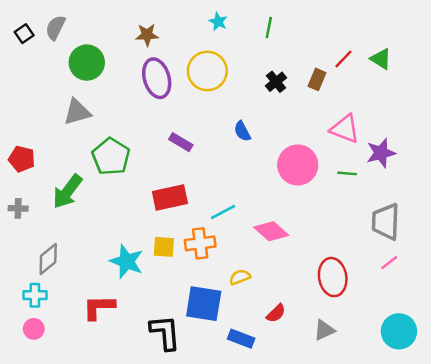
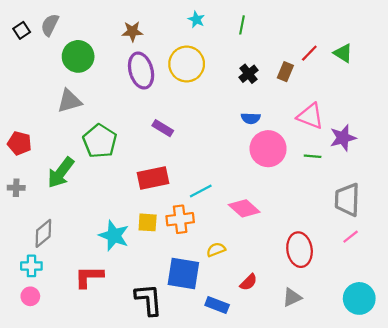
blue semicircle: (242, 131) -> (251, 118), moved, turned -60

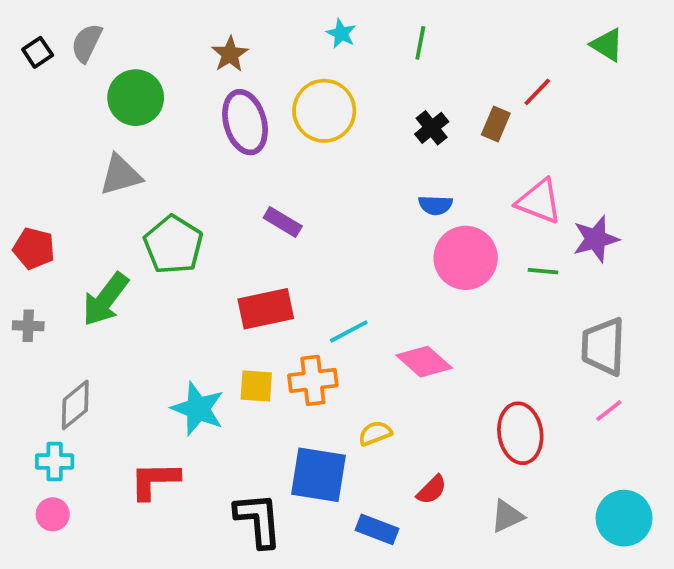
brown star: (132, 31) -> (230, 54), turned -30
green triangle: (343, 53) -> (607, 45), moved

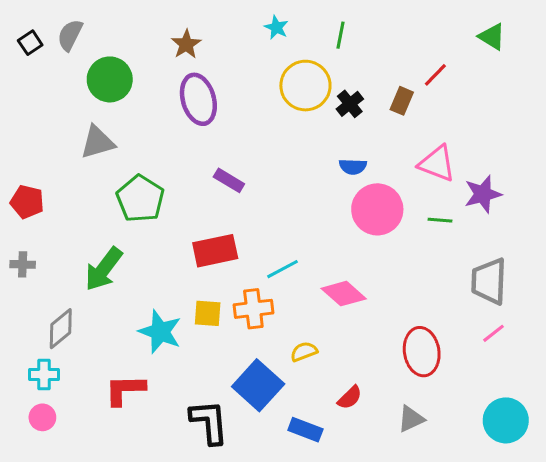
yellow circle: (324, 111) -> (305, 86), moved
green arrow: (105, 299) -> (104, 269), moved
blue square: (319, 475) -> (258, 385), turned 33

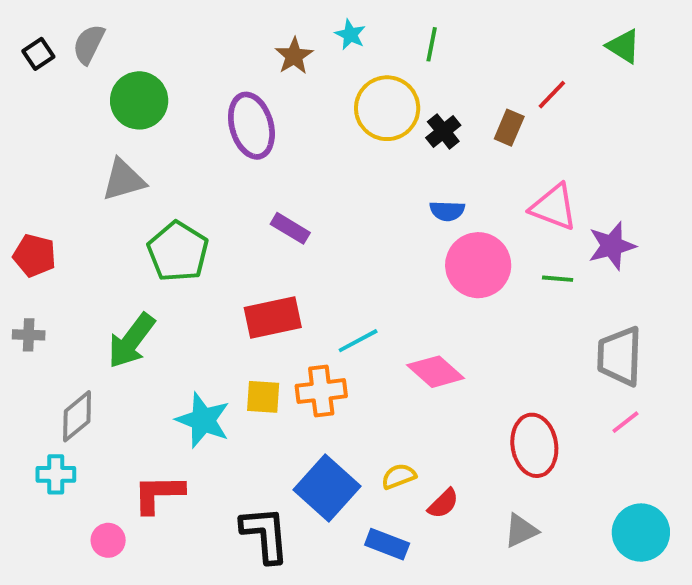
brown star: (186, 44) -> (294, 56), moved
yellow semicircle: (304, 352) -> (399, 476), moved
pink circle: (42, 417) -> (108, 540), moved

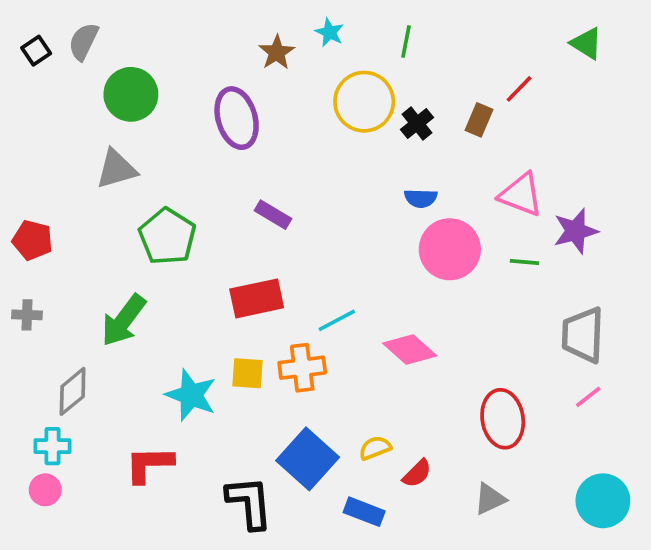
pink circle: (108, 540) -> (45, 490), moved

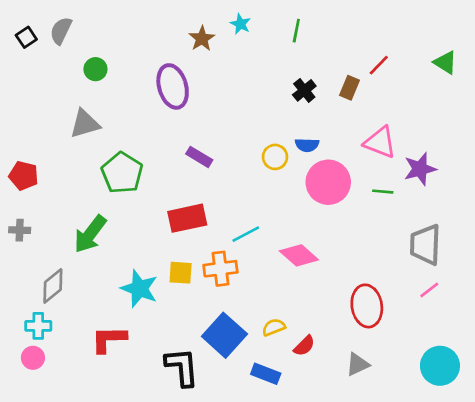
green triangle: (587, 43) -> (445, 63), moved
green circle: (131, 94) -> (95, 69), size x0.6
yellow circle: (364, 102) -> (275, 157), moved, size x0.6

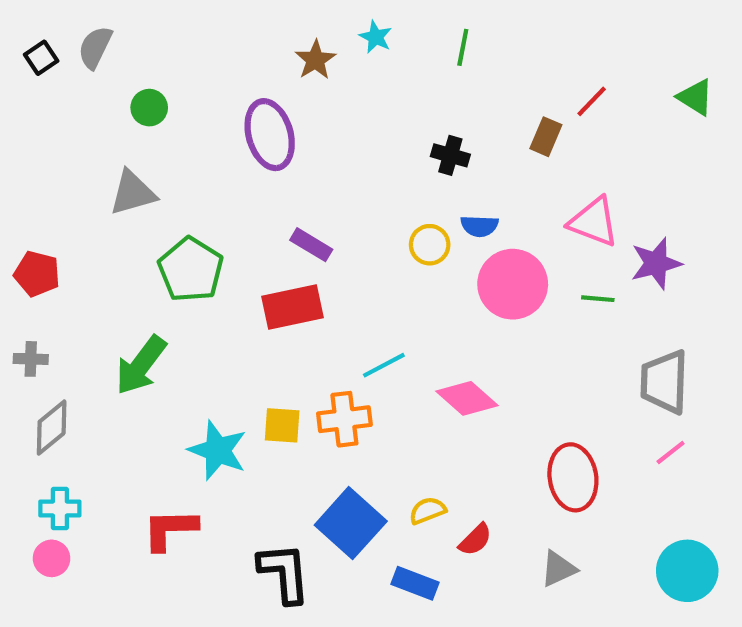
black cross: (304, 90) -> (450, 155), moved, turned -35
red rectangle: (187, 218) -> (292, 307), moved
gray diamond: (53, 286) -> (52, 428), moved

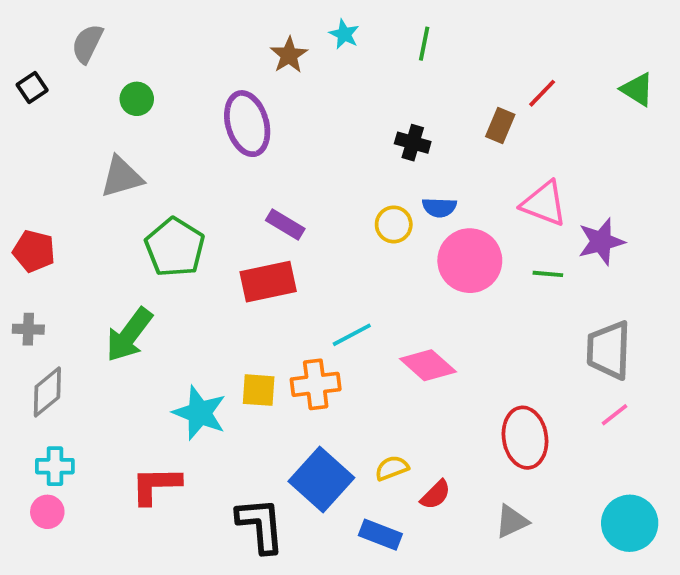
black square: (41, 58) -> (32, 87), moved

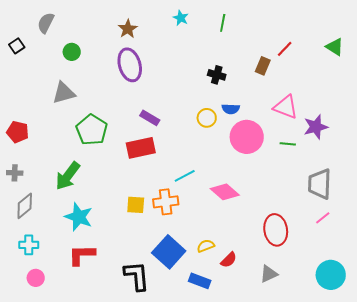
brown star: (289, 55) -> (128, 29), moved
cyan star: (200, 413) -> (79, 217), moved
pink circle: (47, 512) -> (36, 278), moved

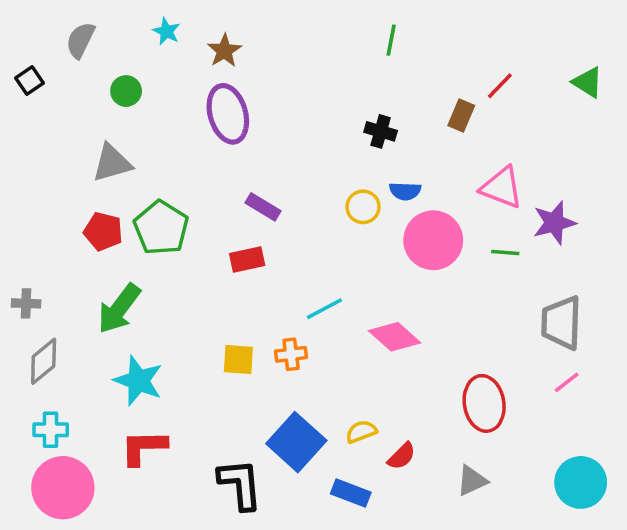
cyan star: (181, 18) -> (166, 31), moved
red pentagon: (18, 132) -> (103, 231), moved
red rectangle: (141, 148) -> (247, 260), size x0.7
orange cross: (166, 202) -> (291, 354), size x0.7
pink circle: (36, 278) -> (63, 488), size x2.0

